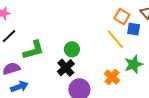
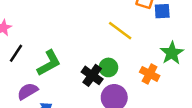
yellow line: (115, 39) -> (120, 31), moved
green circle: (72, 49) -> (108, 67), moved

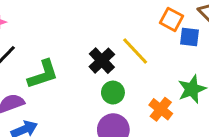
black cross: (92, 75) -> (102, 61), moved

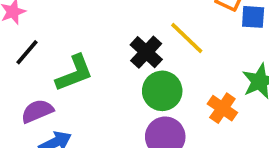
green circle: (113, 93) -> (162, 91), size x1.4

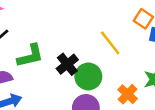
black cross: (146, 52) -> (67, 64), moved

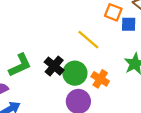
orange cross: (128, 94) -> (100, 79), moved

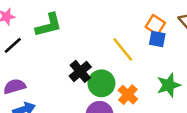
blue square: (129, 24) -> (157, 39), moved
green L-shape: (20, 65) -> (49, 25), moved

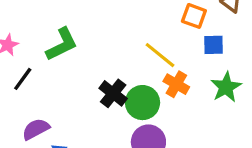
blue square: (157, 39) -> (213, 45), moved
orange cross: (128, 95) -> (176, 84), moved

